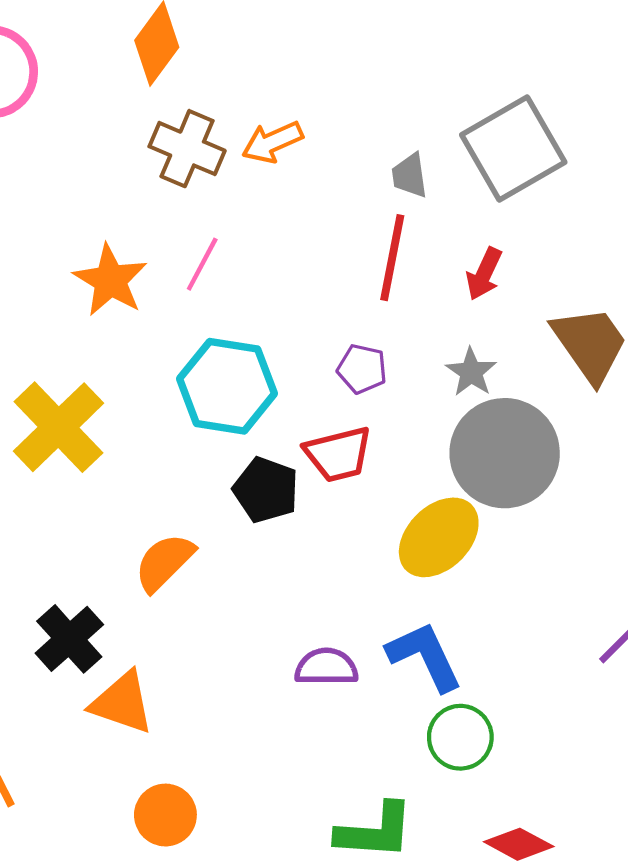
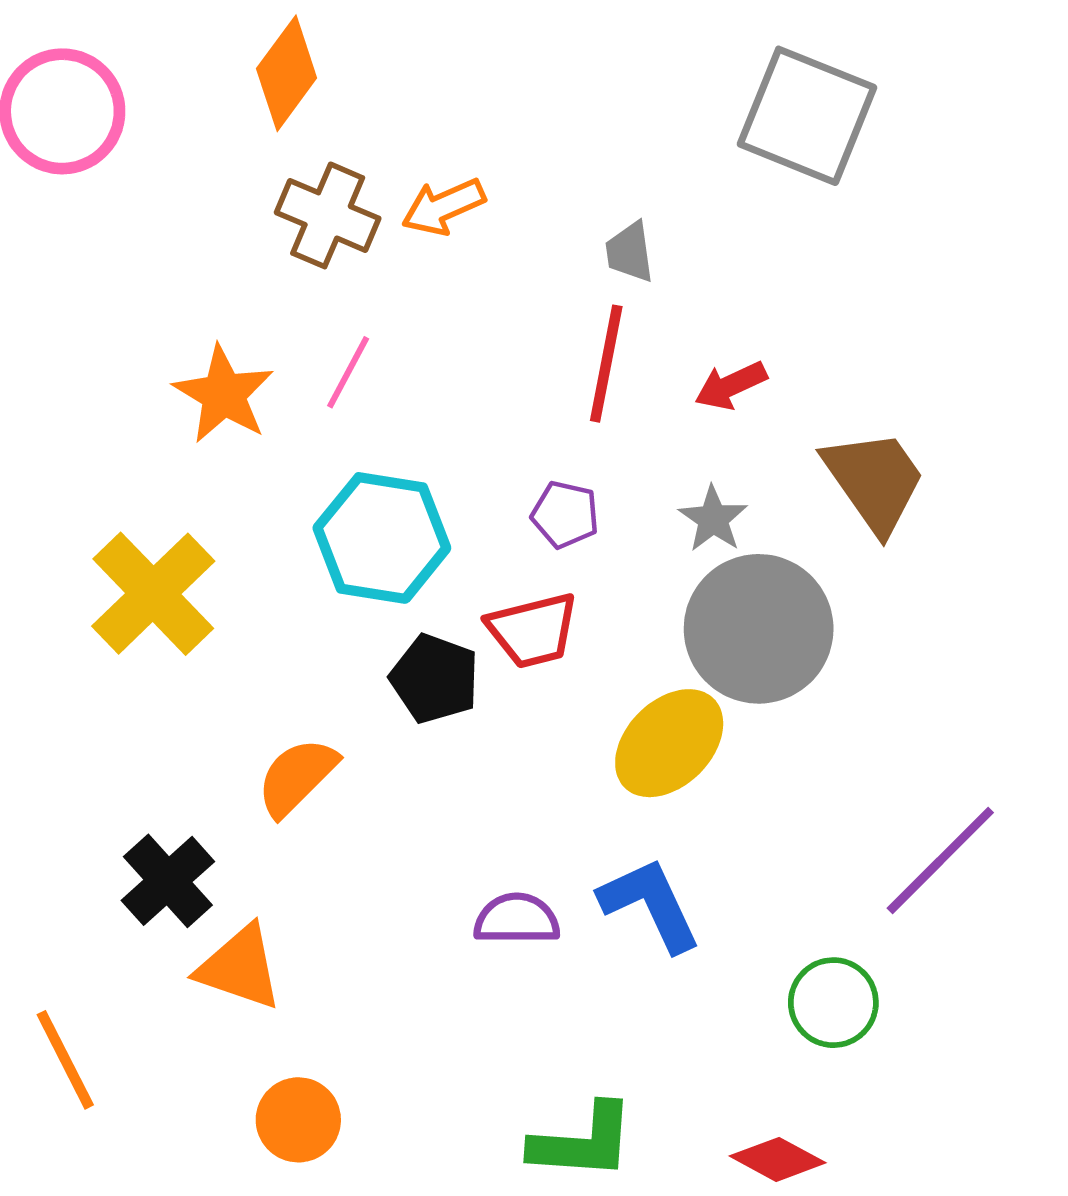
gray square: (513, 149) -> (807, 116), moved, turned -38
red arrow: (484, 274) -> (731, 386), turned 40
green circle: (460, 737) -> (833, 1003), moved

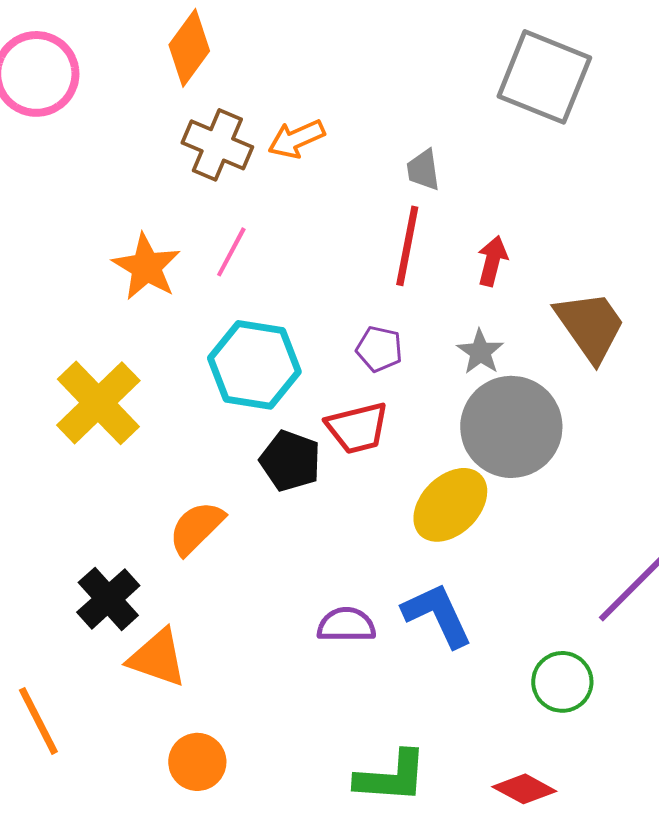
red arrow: (731, 386) -> (492, 261), turned 129

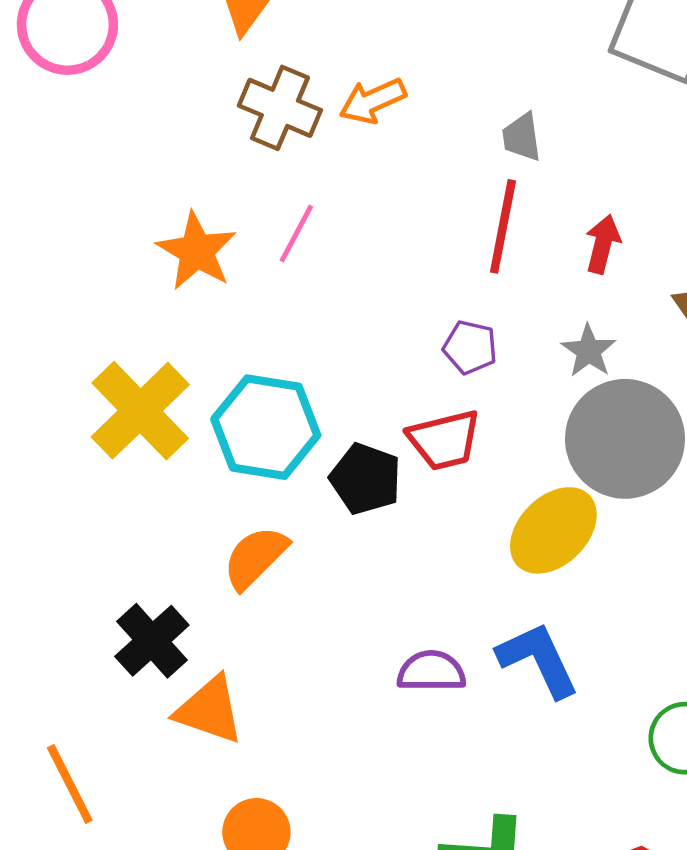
cyan hexagon: (254, 365) -> (266, 427), moved

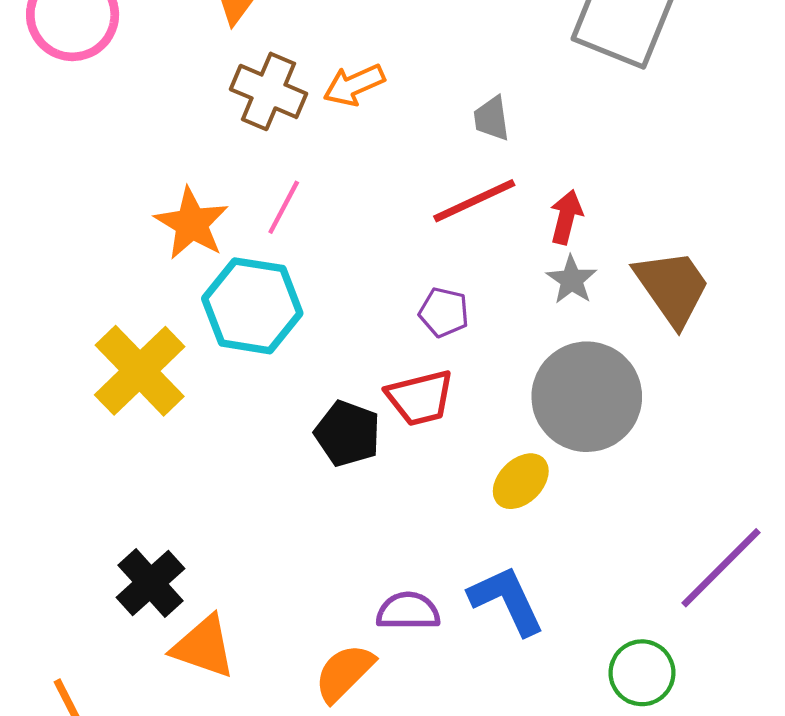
red line: (503, 226) -> (474, 201), turned 54
gray star: (589, 351) -> (572, 280), moved
cyan hexagon: (266, 427) -> (252, 306), moved
yellow ellipse: (553, 530) -> (521, 481), size x0.7
orange semicircle: (255, 557) -> (344, 673), moved

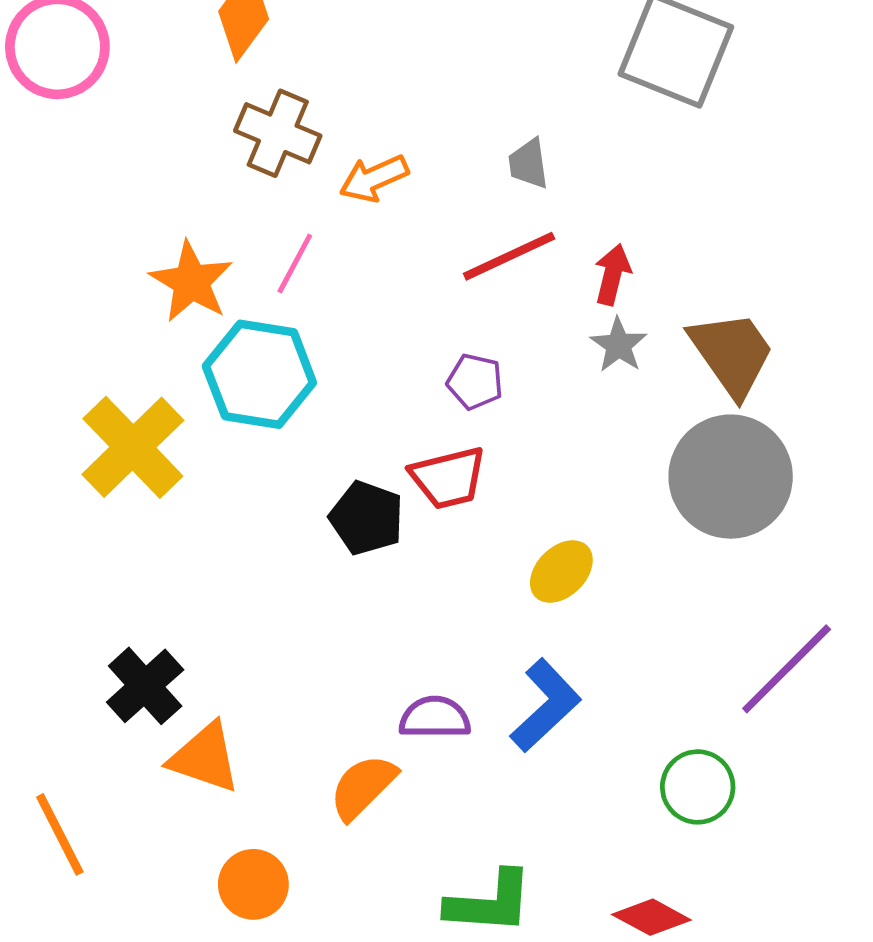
orange arrow: (354, 85) -> (374, 178), moved
gray circle: (587, 397) -> (731, 477), moved
blue L-shape: (507, 600) -> (546, 705), turned 72

